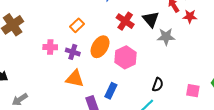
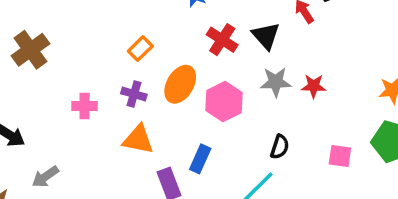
red star: (190, 16) -> (314, 86), moved
gray star: (166, 37) -> (276, 82), moved
pink cross: (50, 47) -> (85, 106), moved

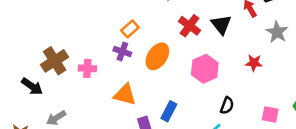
brown cross: (30, 50) -> (55, 61), moved
gray star: (276, 82) -> (277, 32), moved, turned 30
purple cross: (134, 94) -> (122, 52), moved
pink hexagon: (224, 102) -> (205, 69), moved

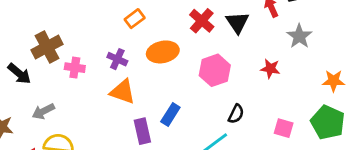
purple cross: (122, 52) -> (117, 59), moved
orange ellipse: (157, 56) -> (163, 52), turned 40
pink cross: (87, 68) -> (75, 68), moved

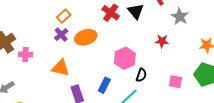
purple cross: (117, 59) -> (61, 35), moved, turned 32
pink hexagon: (215, 70) -> (125, 58), moved
blue rectangle: (170, 114) -> (104, 85), moved

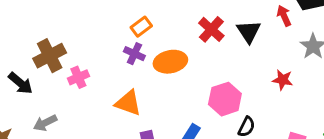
purple cross: (61, 35) -> (134, 54), turned -32
pink cross: (26, 55) -> (78, 77), turned -32

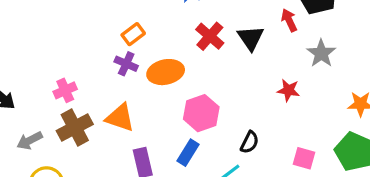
brown cross: (50, 56) -> (75, 127), moved
pink hexagon: (225, 99) -> (201, 113), moved

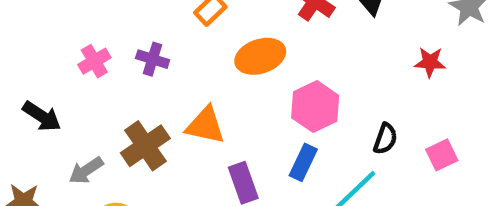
purple cross: (126, 64) -> (153, 59), moved
pink cross: (65, 90) -> (94, 61), moved
pink square: (304, 158) -> (442, 155), moved, turned -35

